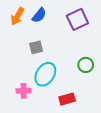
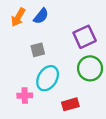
purple square: (77, 19) -> (85, 37), moved
green circle: (86, 65) -> (90, 68), size x1.5

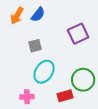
green circle: (90, 68) -> (83, 80), moved
pink cross: (25, 96) -> (27, 97), moved

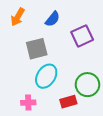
blue semicircle: (38, 15) -> (53, 19), moved
gray square: (35, 46) -> (37, 49), size x1.5

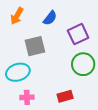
cyan ellipse: (46, 76) -> (18, 72), moved, turned 40
green circle: (87, 85) -> (83, 64), moved

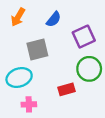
red rectangle: (65, 96) -> (67, 89), moved

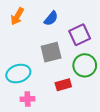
gray square: (37, 49) -> (51, 52), moved

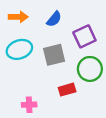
orange arrow: (17, 16) -> (18, 17), turned -120
cyan ellipse: (18, 74) -> (19, 49), moved

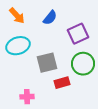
orange arrow: (18, 17) -> (17, 16), turned 48
gray square: (54, 55) -> (47, 63), moved

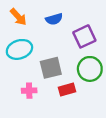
blue semicircle: (50, 18) -> (54, 19), turned 35
pink cross: (27, 97) -> (29, 91), moved

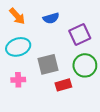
pink cross: (29, 91) -> (18, 80), moved

